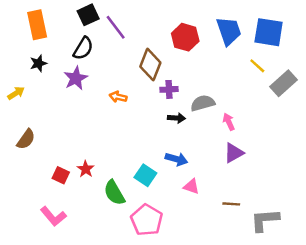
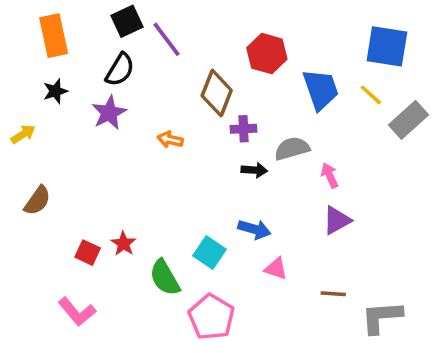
blue trapezoid: (229, 31) -> (321, 89), moved

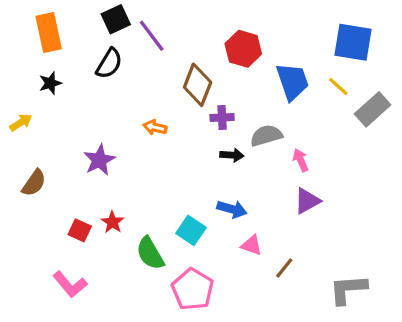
purple star: (109, 113) -> (99, 160), moved
brown line: (333, 294) -> (284, 268), moved, turned -55

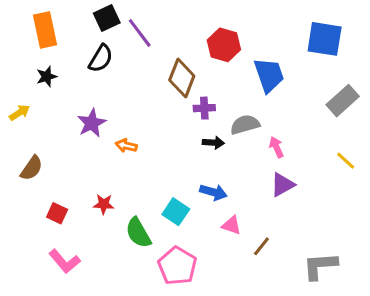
yellow line: (338, 86) -> (346, 161), moved
orange arrow: (155, 127) -> (126, 146), moved
purple star: (99, 160) -> (92, 123), moved
red star: (112, 222) -> (104, 204), turned -30
red square: (80, 230) -> (57, 213), moved

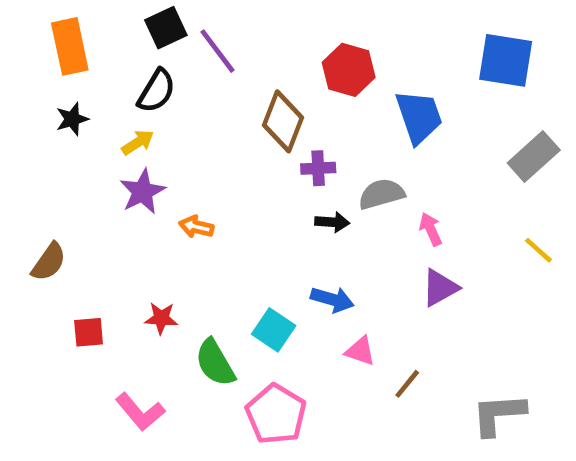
yellow arrow: (20, 113) -> (138, 142), moved
red square: (57, 213) -> (89, 332), turned -30
pink L-shape: (65, 261) -> (140, 412), moved

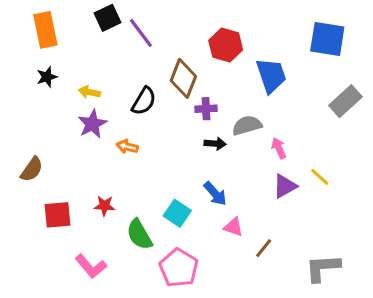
black semicircle: (157, 91) -> (144, 101), moved
yellow arrow: (138, 142) -> (89, 92), turned -135
yellow line: (538, 250) -> (320, 177), moved
blue arrow: (332, 299) -> (215, 194), turned 32
red square: (89, 332) -> (57, 215), size x1.4

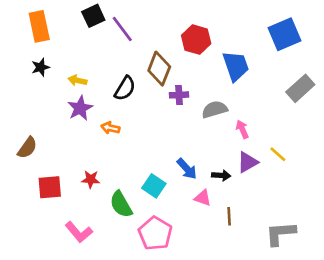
blue square: (327, 39) -> (284, 34), turned -32
black arrow: (215, 144) -> (221, 175), moved
brown line: (264, 248) -> (229, 216), turned -42

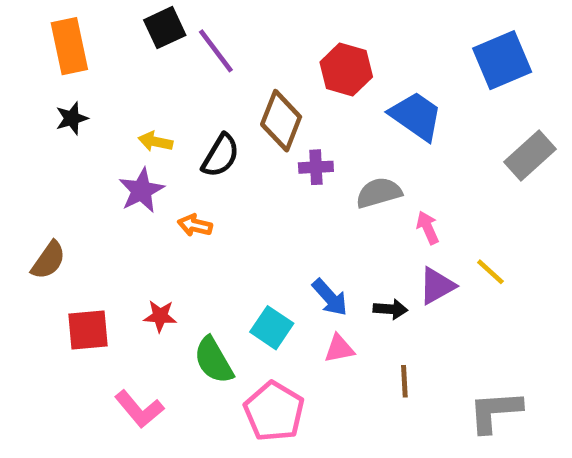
blue trapezoid: (236, 66) -> (416, 116), turned -36
yellow arrow: (77, 80) -> (155, 142), moved
pink triangle: (203, 198) -> (339, 349), moved, turned -30

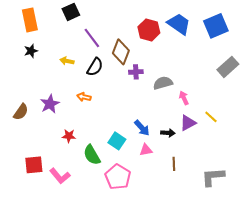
purple line: (216, 51) -> (92, 38), moved
blue trapezoid: (416, 116) -> (179, 24), moved
purple star: (141, 190) -> (50, 104), moved
red square: (88, 330) -> (34, 165), moved

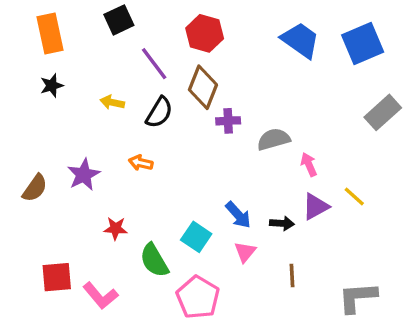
red hexagon: (149, 30) -> (205, 33), moved
pink triangle: (146, 150) -> (245, 252), turned -40

